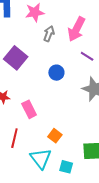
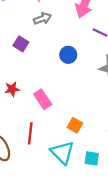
gray arrow: (49, 34) -> (42, 19), moved, turned 56
purple square: (16, 58) -> (21, 44), size x0.6

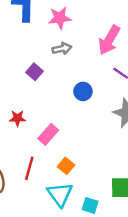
pink rectangle: (43, 99) -> (48, 134), turned 66
orange square: (75, 125) -> (66, 166), moved

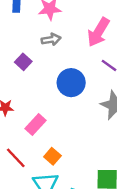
blue circle: (83, 91) -> (71, 83), size x1.5
red line: (29, 168) -> (16, 158), turned -60

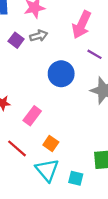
purple square: (23, 62) -> (16, 40), moved

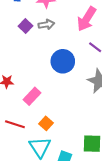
red line: (17, 148) -> (15, 124), turned -30

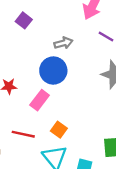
gray arrow: (46, 24) -> (63, 43), moved
blue circle: (63, 61) -> (53, 71), moved

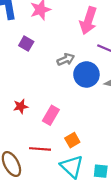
blue circle: (53, 71) -> (86, 74), moved
orange square: (59, 130) -> (72, 140), turned 32

